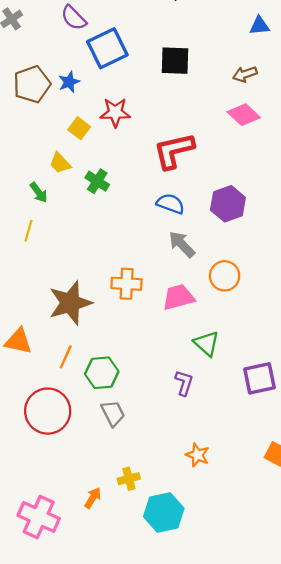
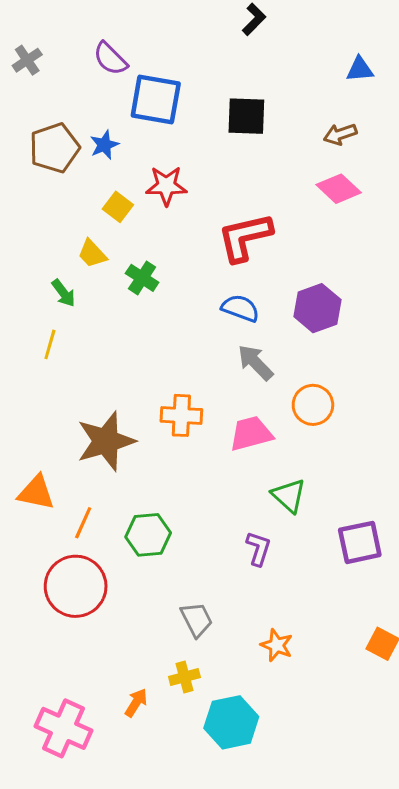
blue square: (107, 48) -> (156, 100), turned 36
orange line: (66, 357) -> (83, 523), moved
gray trapezoid: (113, 413) -> (197, 620), moved

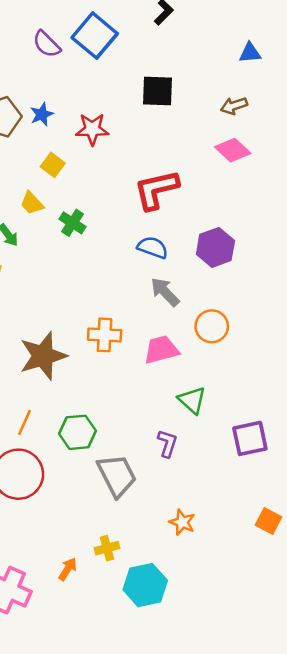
blue square: (156, 100) -> (95, 36), moved, turned 30
red star: (166, 186) -> (92, 129), moved
gray trapezoid: (197, 620) -> (117, 475), moved, size x1.5

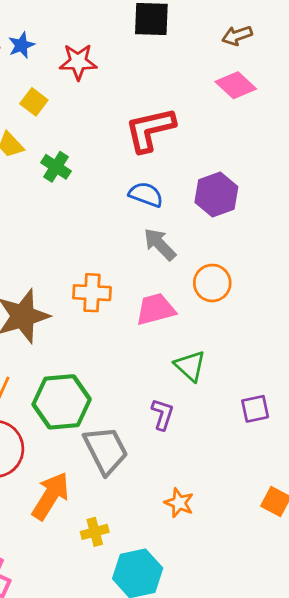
green hexagon: (77, 432) -> (62, 402), size x1.4
purple square: (250, 438) -> (255, 409), size x0.7
orange arrow: (68, 569) -> (50, 496), moved, size x1.8

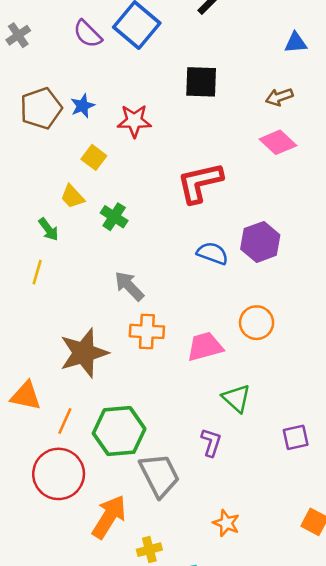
blue semicircle: (146, 195) -> (212, 253), moved
gray arrow: (160, 244) -> (129, 286), moved

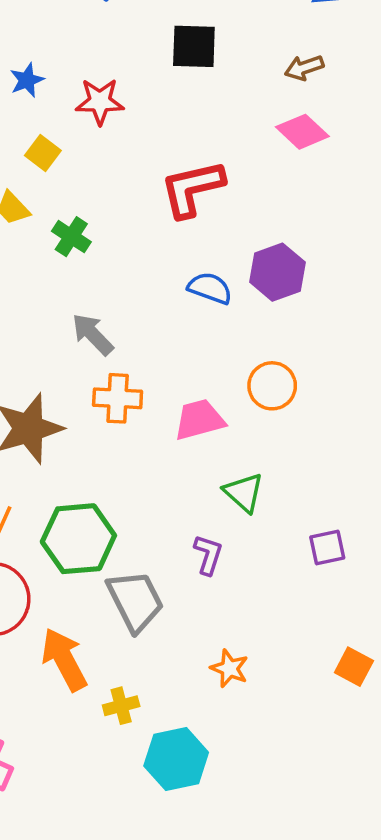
orange arrow: (109, 517) -> (64, 660), turned -60

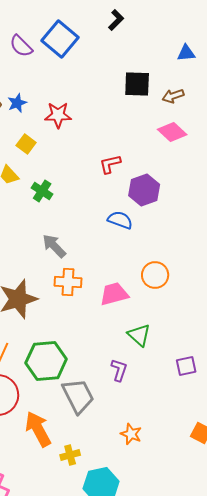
black square: (194, 46) -> (137, 84), moved
red L-shape: (192, 189) -> (110, 164), size x0.6
purple hexagon: (277, 272) -> (144, 190), moved

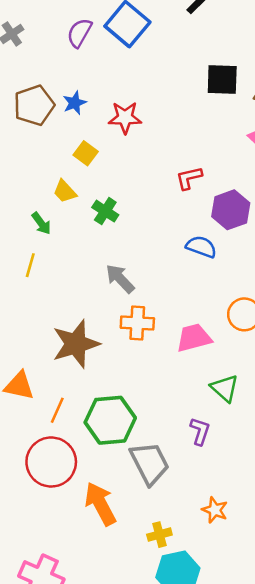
purple semicircle: (21, 46) -> (79, 33), turned 75
yellow cross: (70, 455) -> (159, 535), moved

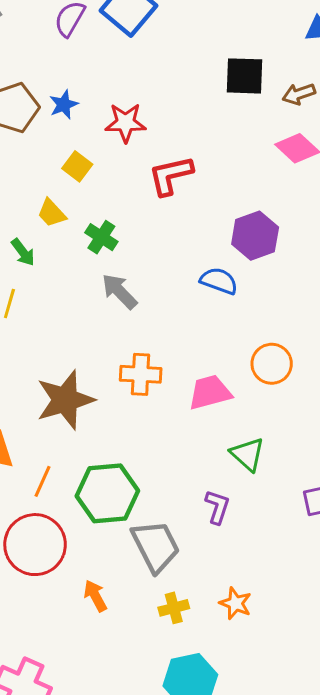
red L-shape: (189, 178) -> (171, 175), moved, size x1.4
gray arrow: (120, 279) -> (119, 291), moved
orange arrow: (100, 504) -> (95, 596), size x0.6
yellow cross: (159, 535) -> (174, 608), moved

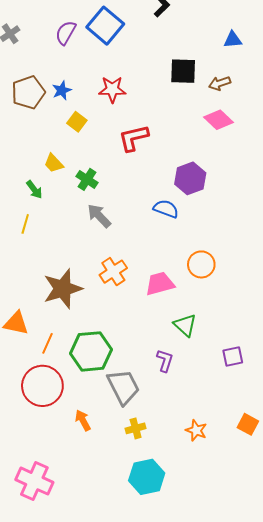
red star: (125, 123) -> (112, 89), moved
yellow square: (77, 166) -> (77, 122), moved
orange cross: (141, 374) -> (113, 272), turned -36
orange star: (235, 603) -> (196, 430), moved

